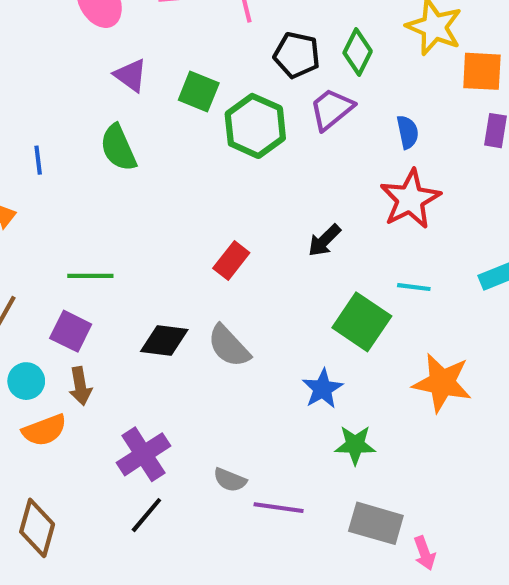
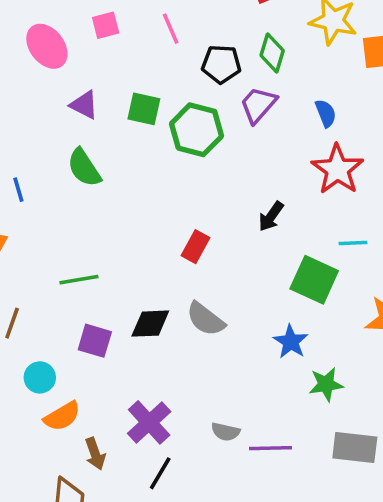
purple square: (71, 331) -> (95, 341), moved
brown arrow: (80, 386) -> (95, 454), moved

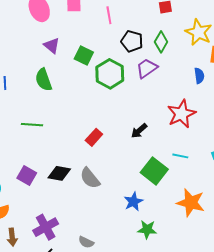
blue semicircle: (326, 113) -> (199, 76), moved
green line: (79, 280) -> (32, 125), moved

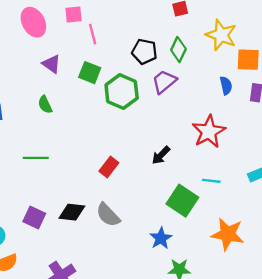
pink line: (109, 15) -> (93, 34), moved
green semicircle: (44, 80) -> (45, 105), size x0.7

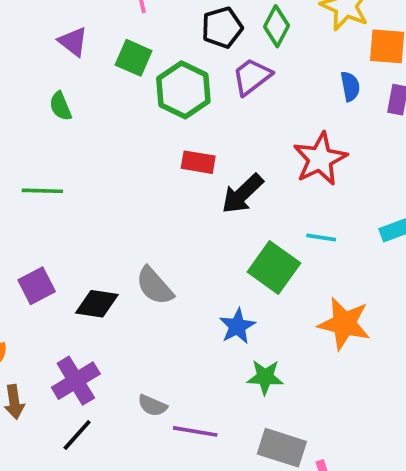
black pentagon: (144, 52) -> (222, 27), turned -30
black arrow: (161, 155) -> (242, 194), size x1.4
red rectangle: (109, 167) -> (198, 162), moved, turned 60
black diamond: (72, 212) -> (97, 304), moved
purple square: (34, 218) -> (37, 286), turned 35

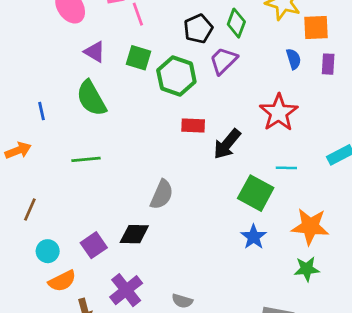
green semicircle: (60, 106) -> (91, 98), size x1.8
purple square: (37, 286) -> (94, 245), moved
gray semicircle: (155, 286) -> (162, 195), moved, turned -108
blue star: (237, 326) -> (254, 237), moved
green star: (265, 377) -> (307, 269), moved

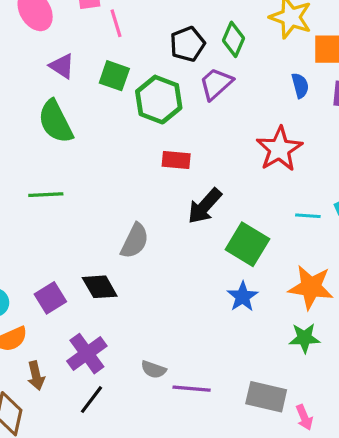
black arrow: (227, 144) -> (205, 206), moved
cyan line: (286, 168) -> (308, 216), moved
black diamond: (134, 234) -> (100, 287), turned 56

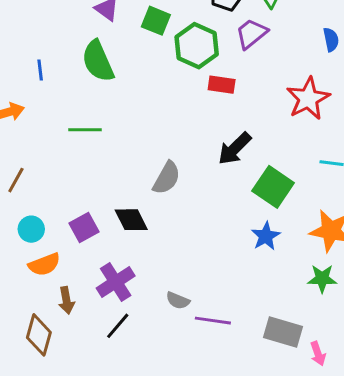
red rectangle: (176, 160) -> (222, 85), moved

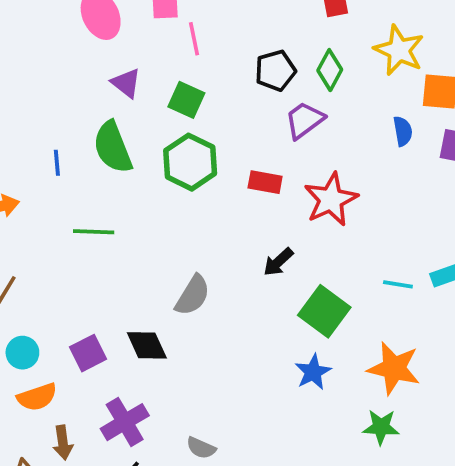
green hexagon: (197, 46) -> (190, 162), moved
blue line: (40, 70) -> (57, 163), moved
red star: (308, 99) -> (331, 199), moved
black arrow: (235, 149) -> (278, 262), size x0.7

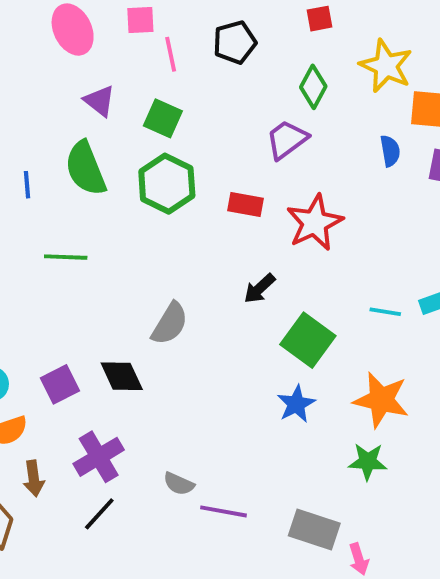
black pentagon: (275, 71) -> (235, 42), moved

